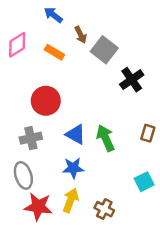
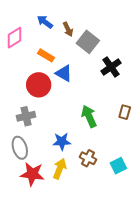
blue arrow: (53, 15) -> (45, 22), moved
orange rectangle: (54, 52) -> (46, 55), moved
blue triangle: (76, 134) -> (64, 73), moved
cyan square: (144, 182) -> (118, 166), moved
brown cross: (104, 209) -> (88, 158), moved

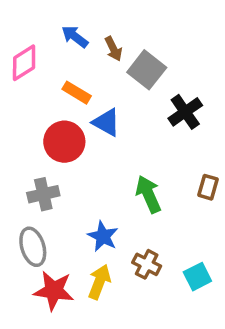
blue star: (62, 141) -> (103, 236), turned 30

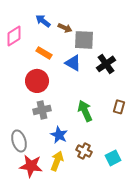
brown arrow: (113, 49) -> (65, 28), turned -40
gray square: (147, 70) -> (84, 40), turned -35
blue triangle: (106, 122) -> (73, 63), moved
gray cross: (43, 194) -> (42, 110), moved

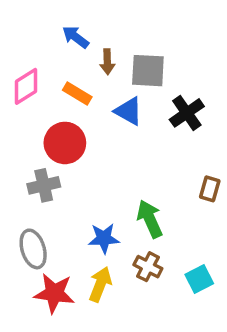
brown arrow: (65, 28) -> (107, 62), moved, turned 64
pink diamond: (14, 36) -> (26, 86), moved
gray cross: (42, 110) -> (44, 185), moved
green arrow: (85, 111) -> (150, 219), moved
blue star: (59, 135) -> (104, 238), turned -30

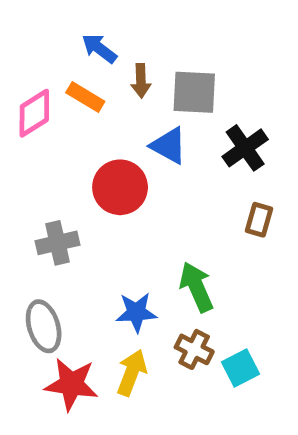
orange rectangle: (77, 93) -> (85, 97), moved
red circle: (65, 143) -> (120, 187), moved
brown rectangle: (210, 189) -> (259, 220), moved
cyan square: (199, 279) -> (240, 368), moved

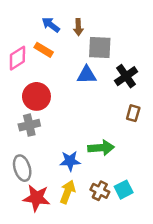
brown arrow: (141, 81) -> (78, 27), moved
blue triangle: (169, 146) -> (87, 75), turned -30
red circle: (120, 187) -> (36, 96), moved
green arrow: (196, 287) -> (101, 148), turned 110
brown cross: (194, 349) -> (100, 191), moved

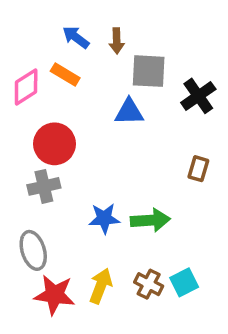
black cross: (126, 76) -> (198, 96), moved
blue star: (70, 161) -> (104, 218), moved

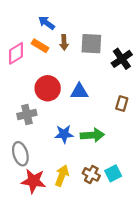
brown arrow: (117, 41) -> (64, 42), moved
blue triangle: (129, 112) -> (79, 92), moved
red circle: (55, 144) -> (48, 88), moved

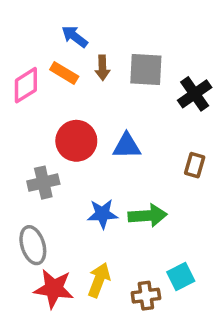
brown cross: (91, 174) -> (146, 296), moved, turned -35

